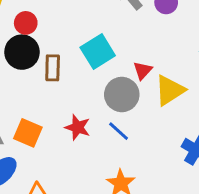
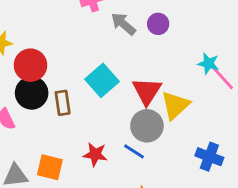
red circle: (26, 23) -> (30, 65), size x1.5
red triangle: (143, 71) -> (147, 91), size x1.6
gray circle: (122, 95) -> (147, 126), moved

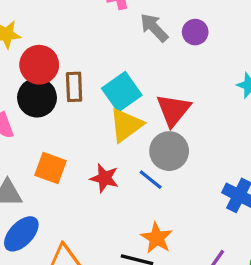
brown rectangle: (63, 103) -> (74, 87), moved
yellow triangle: (175, 105) -> (126, 125), moved
orange square: (50, 167) -> (51, 168), moved

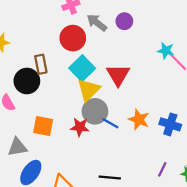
red circle: (39, 65) -> (73, 38), moved
brown rectangle: (74, 87) -> (41, 64), moved
gray circle: (169, 151) -> (95, 111), moved
orange star: (157, 238) -> (139, 119), moved

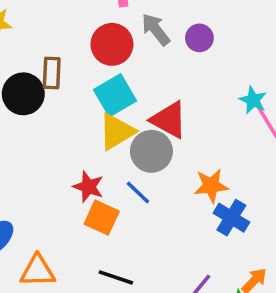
red triangle: (118, 75) -> (169, 120), turned -45
gray circle: (95, 111) -> (151, 151), moved
orange star: (139, 119) -> (211, 186), moved, turned 30
orange square: (43, 126) -> (102, 218), moved

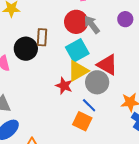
gray arrow: (156, 29) -> (92, 25), moved
red star: (88, 187) -> (64, 86), moved
orange square: (102, 218) -> (82, 121), moved

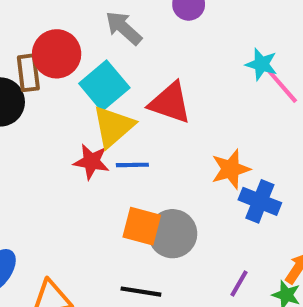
red circle: (76, 22) -> (57, 54), moved
gray circle: (97, 82) -> (173, 234), moved
blue line: (89, 105) -> (132, 165), moved, turned -35

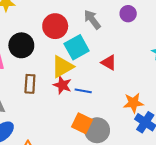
brown rectangle: (28, 73) -> (30, 84), moved
red triangle: (170, 103) -> (109, 63), size x0.7
yellow triangle: (113, 126) -> (62, 67), moved

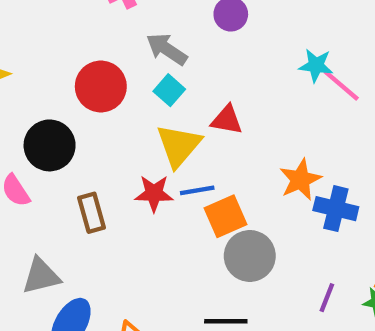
cyan square: (77, 47) -> (169, 90), moved, size x0.6
yellow triangle: (62, 67) -> (179, 146), moved
orange square: (82, 123) -> (226, 216), moved, turned -30

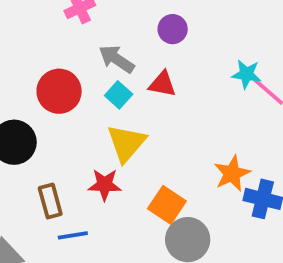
red triangle: (227, 120) -> (162, 84), moved
blue line: (197, 190) -> (73, 235), moved
orange square: (226, 216) -> (167, 205), turned -33

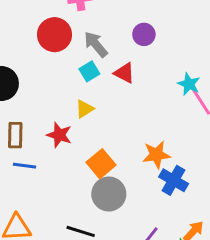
red circle: (59, 91) -> (54, 35), moved
yellow triangle: (126, 143) -> (85, 109), size x0.6

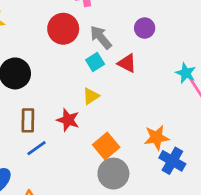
blue line: (25, 166) -> (37, 148), turned -42

